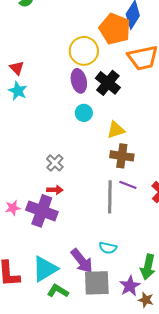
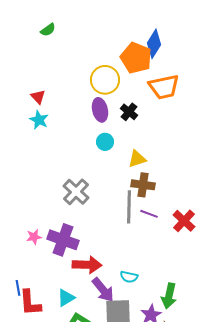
black cross: (108, 83) -> (129, 112), size x0.7
gray cross: (55, 163) -> (76, 192), size x1.5
red arrow: (55, 190) -> (87, 265), moved, size x1.8
gray line: (110, 197) -> (129, 207), moved
cyan triangle: (45, 269) -> (66, 298), size x0.7

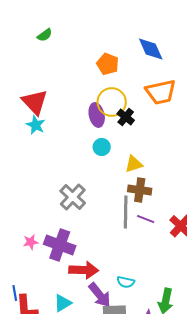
blue diamond: (154, 44) -> (151, 49), turned -56
orange pentagon: (136, 58) -> (108, 64), moved, size x0.7
yellow circle: (105, 80) -> (112, 102), moved
red triangle: (38, 97) -> (35, 102), size x1.8

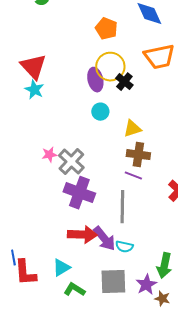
gray line: (126, 212) -> (122, 207), moved
purple line: (146, 219) -> (133, 176), moved
pink star: (31, 242) -> (49, 155), moved
purple cross: (60, 245) -> (79, 193), moved
purple arrow: (100, 295) -> (104, 239), moved

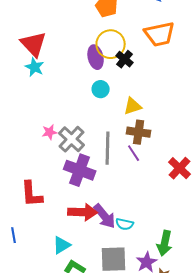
purple line: (133, 176) -> (134, 153), turned 36
gray line: (122, 207) -> (108, 148), moved
red L-shape: (25, 273) -> (32, 194), moved

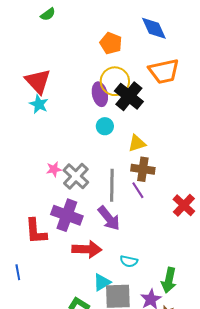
black cross: (125, 59) -> (129, 96), size x1.6
purple cross: (80, 170) -> (67, 215), moved
purple arrow: (105, 216) -> (109, 218), moved
cyan triangle: (62, 245) -> (102, 282), moved

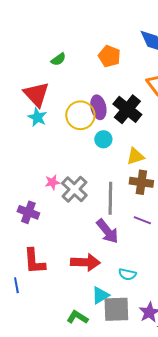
green semicircle: (48, 14) -> (58, 59), moved
yellow circle: (115, 81) -> (80, 115), moved
purple line: (138, 190) -> (142, 220), moved, turned -36
purple cross: (67, 215) -> (28, 212), moved, size x0.7
red L-shape: (36, 231) -> (34, 261), moved

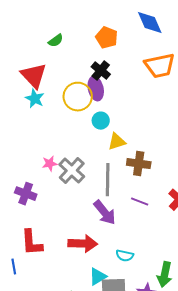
black cross: (127, 109) -> (101, 71), moved, size x0.7
yellow triangle: (135, 156) -> (117, 142), moved

